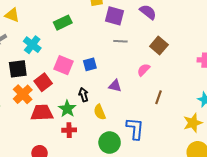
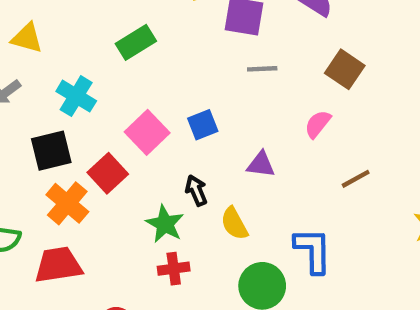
pink square: (63, 65) -> (147, 132), turned 30
brown line: (159, 97) -> (356, 179), turned 48
red trapezoid: (42, 113) -> (58, 265), moved

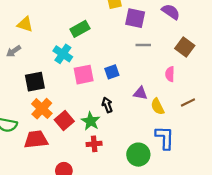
cyan cross: (76, 96) -> (63, 54), moved
pink semicircle: (318, 124) -> (170, 74), turned -40
pink square: (147, 132) -> (84, 75), turned 30
red square: (108, 173) -> (64, 120), moved
yellow semicircle: (234, 224) -> (158, 106), moved

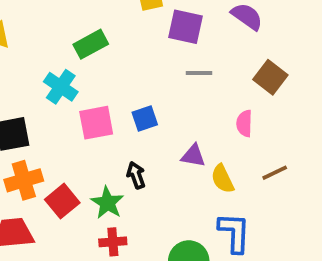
orange cross: (42, 109) -> (24, 180), turned 30

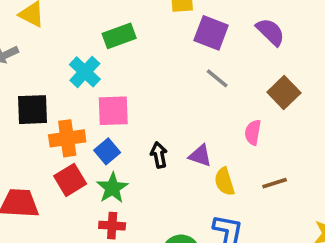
gray line: (199, 73) -> (217, 78), turned 30
blue square: (145, 119) -> (107, 151), moved, turned -30
black arrow: (136, 175) -> (159, 155), moved
orange cross: (24, 180) -> (67, 138), moved

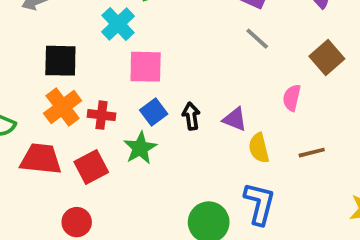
orange cross: (67, 138) -> (63, 107), moved, turned -32
blue square: (107, 151) -> (154, 112), moved
red square: (70, 180) -> (91, 167), moved
red cross: (112, 226) -> (101, 115), moved

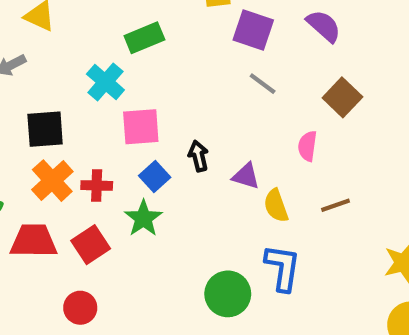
black arrow: (191, 116) -> (198, 156), moved

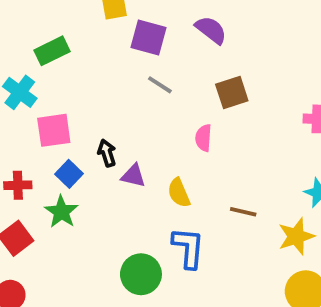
brown square: (342, 97) -> (232, 92), turned 32
purple triangle: (246, 176) -> (133, 176), moved
brown line: (335, 205) -> (243, 212), moved, turned 36

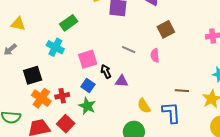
gray line: (160, 85) -> (129, 50), moved
pink square: (54, 130) -> (88, 59), moved
yellow semicircle: (179, 193) -> (144, 106), moved
blue L-shape: (188, 248) -> (171, 113), moved

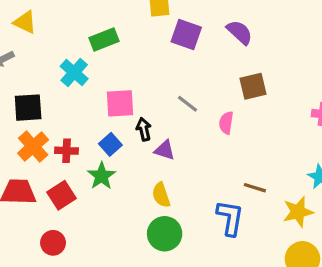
yellow semicircle: (144, 106) -> (161, 195), moved

